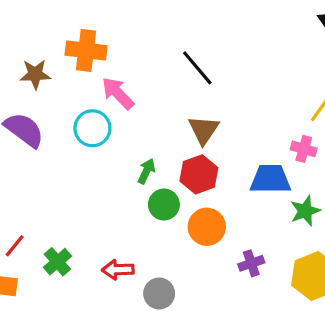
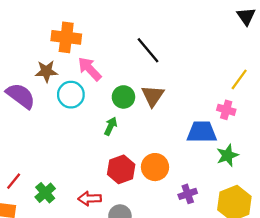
brown star: (35, 74) -> (46, 71), moved
red hexagon: (199, 174) -> (121, 169), moved
green circle: (164, 205) -> (123, 97), moved

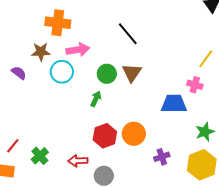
pink arrow: (90, 69) -> (78, 50), turned 125
purple semicircle: (21, 96) -> (19, 73), size x0.6
green star: (227, 155) -> (205, 132), moved

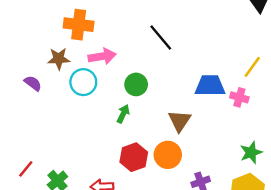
brown triangle: (132, 73) -> (179, 121), moved
blue trapezoid: (174, 104) -> (210, 86), moved

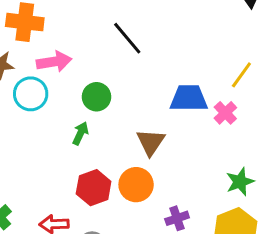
pink cross: (239, 97) -> (225, 113), turned 30

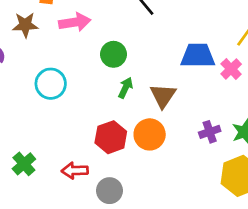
cyan circle: (31, 94) -> (51, 84), moved
green arrow: (80, 133) -> (126, 88), moved
purple cross: (177, 218) -> (210, 132), moved

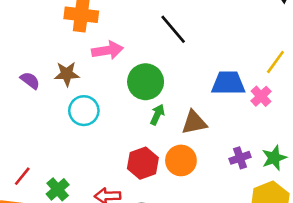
brown star: (25, 25) -> (67, 74), moved
green circle: (113, 54) -> (146, 82), size x1.4
brown triangle: (163, 96) -> (194, 122), turned 44

